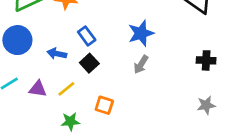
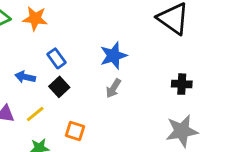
gray star: (206, 105) -> (182, 131), size x1.6

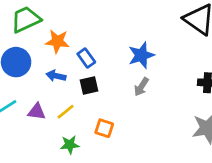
orange star: (35, 19) -> (57, 41), moved
black square: (59, 87) -> (89, 85), turned 30

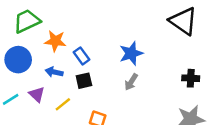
purple triangle: (37, 112) -> (37, 94), moved, turned 35

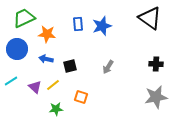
blue star: (131, 53) -> (102, 26), moved
blue rectangle: (81, 56) -> (78, 24), moved, turned 32
purple triangle: (37, 94) -> (35, 87), moved

